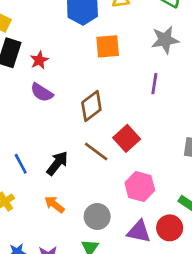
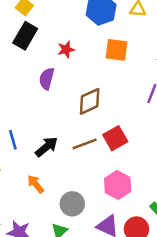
red star: (39, 60) -> (66, 49), moved
purple semicircle: (42, 92) -> (47, 79), turned 60
brown line: (96, 151) -> (85, 144), turned -70

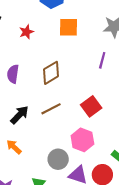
purple semicircle: (47, 79) -> (13, 74), moved
red square: (115, 138) -> (91, 106), moved
gray circle: (72, 204) -> (58, 159), moved

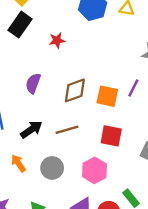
orange square: (68, 27) -> (107, 96), moved
red square: (91, 106) -> (111, 136), turned 36
gray circle: (58, 159) -> (52, 168), moved

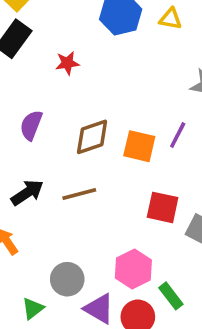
red square: (111, 136) -> (163, 207), moved
gray circle: (52, 168) -> (67, 279), moved
pink hexagon: (95, 170) -> (133, 269), moved

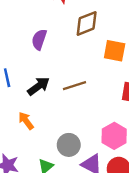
brown diamond: (92, 137) -> (87, 23), moved

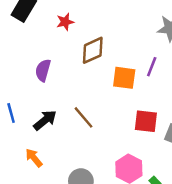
brown line: (75, 86) -> (84, 117), turned 70

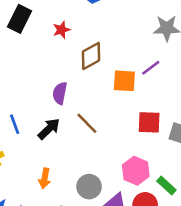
purple line: (152, 67) -> (151, 68), turned 36
purple semicircle: (43, 70) -> (60, 93), moved
orange arrow: (34, 158) -> (45, 178), moved, turned -126

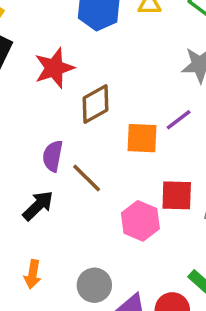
red star: (61, 30) -> (54, 68), size x1.6
brown line: (87, 123) -> (87, 178), moved
pink hexagon: (136, 171) -> (140, 221), moved

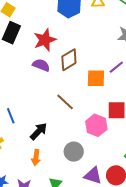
purple semicircle: (53, 156) -> (41, 65), moved, turned 102
black arrow: (38, 206) -> (39, 131), moved
gray circle: (94, 285) -> (74, 152), moved

